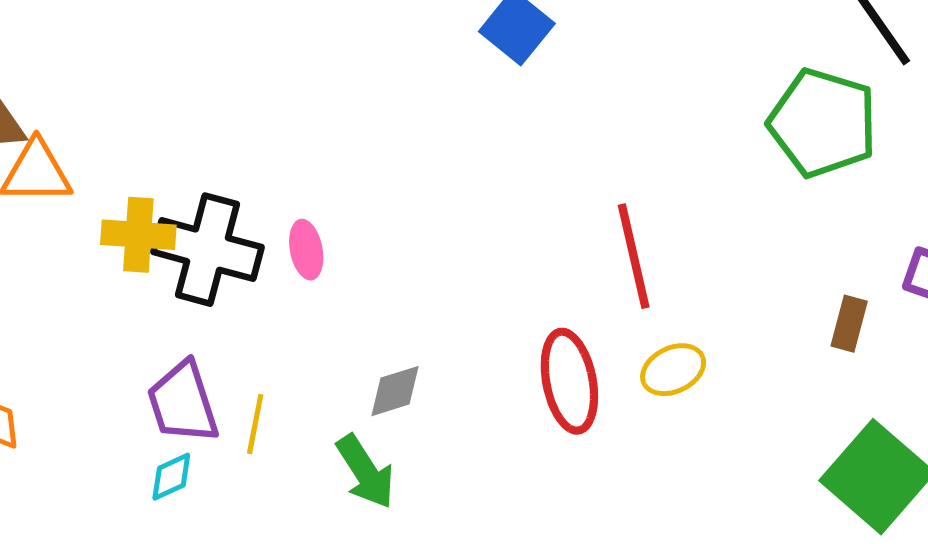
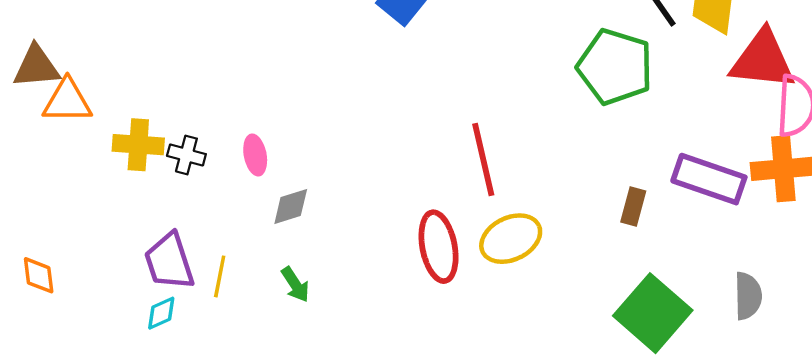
black cross: (207, 250) -> (186, 155), size x0.5
yellow ellipse: (673, 370) -> (511, 239), size x1.4
gray diamond: (395, 391) -> (291, 207), moved
green arrow: (365, 472) -> (295, 284), moved, size x0.7

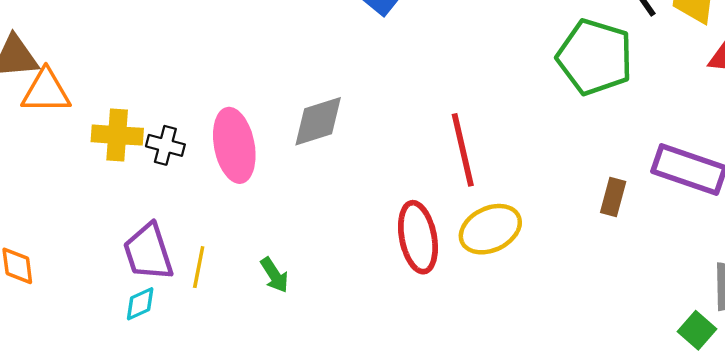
pink ellipse: (255, 155) -> (234, 145), size x1.8
gray diamond: (291, 207) -> (318, 121), moved, size x1.4
green square: (653, 313) -> (697, 330), moved, size x0.5

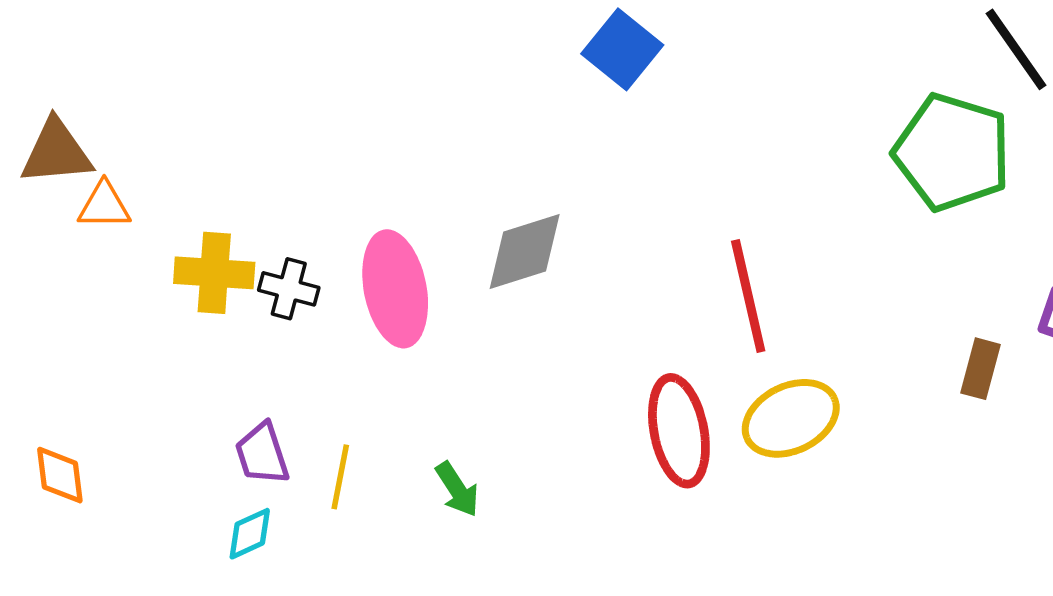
orange triangle: (46, 91) -> (104, 205), size x0.7
purple trapezoid: (148, 252) -> (262, 454), size x0.7

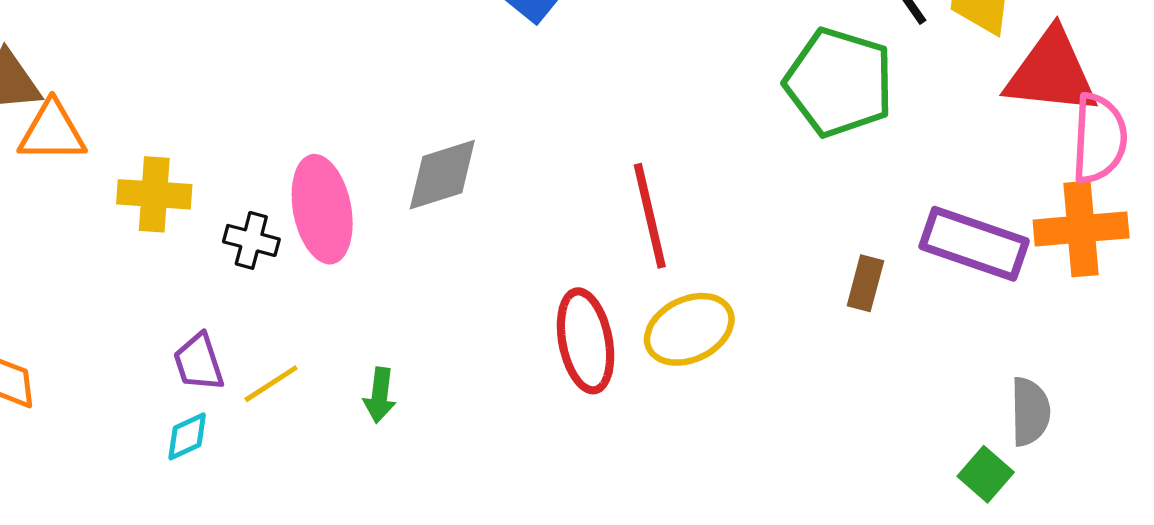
orange triangle: (104, 205) -> (52, 132), size x1.4
black cross: (289, 289) -> (251, 240), moved
yellow line: (340, 477) -> (271, 384), turned 46
green arrow: (457, 489) -> (380, 395), turned 40

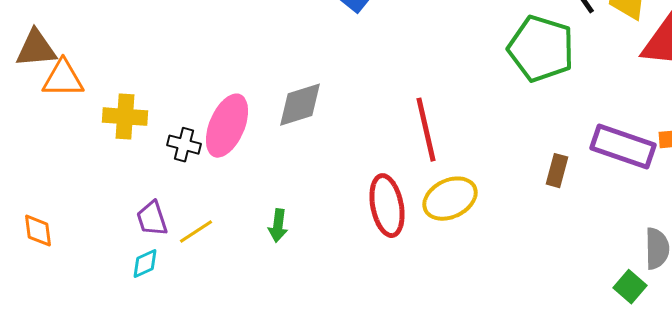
pink ellipse: (322, 209) -> (227, 126), turned 34
green arrow: (380, 395) -> (278, 226), moved

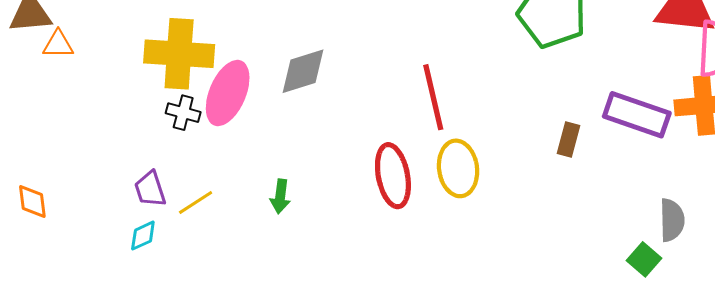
orange triangle: (63, 79) -> (58, 44), size x0.7
yellow cross: (125, 117) -> (179, 54), moved, size x1.5
yellow ellipse: (450, 199) -> (458, 168), turned -72

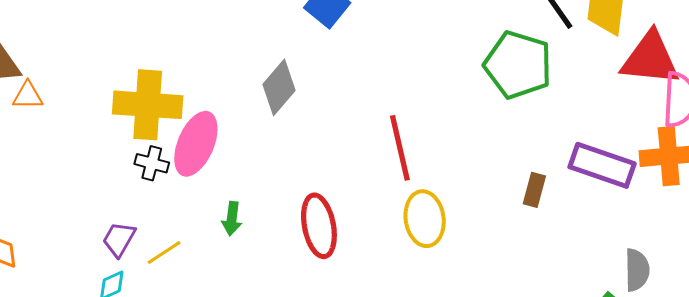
gray diamond: (303, 71) -> (279, 87), moved, turned -32
red ellipse: (393, 176) -> (319, 226), moved
purple trapezoid: (150, 189) -> (119, 239), turned 48
green arrow: (280, 196) -> (232, 219), moved

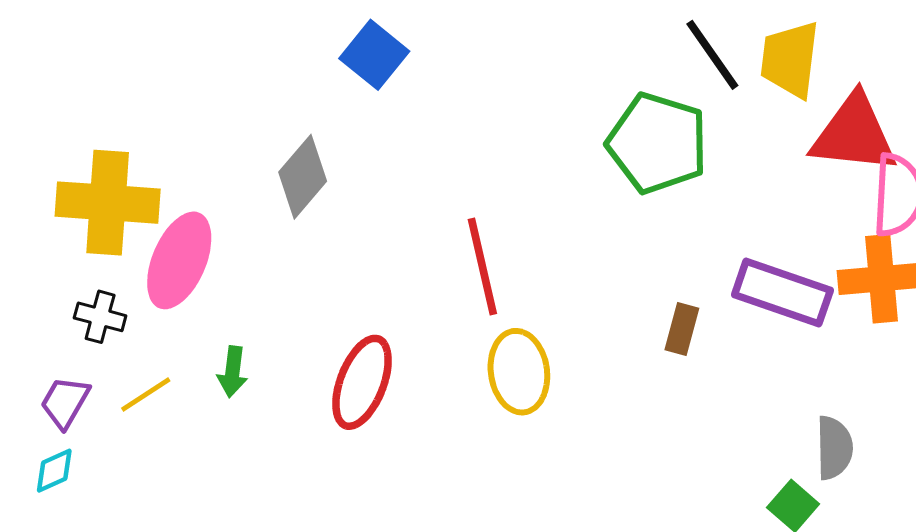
black cross: (152, 163) -> (100, 317), moved
red ellipse: (319, 226) -> (362, 382), turned 32
yellow line: (164, 253) -> (146, 395), moved

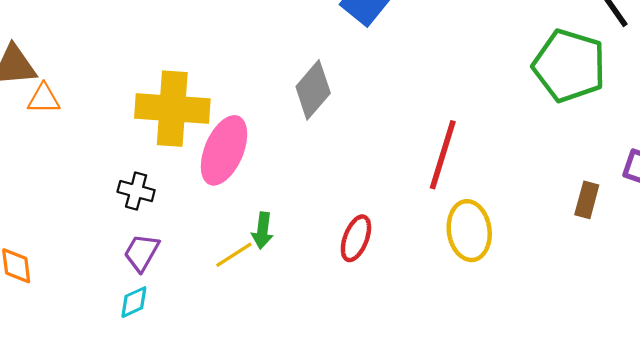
red line: (482, 267) -> (443, 155), turned 30
black cross: (100, 317) -> (136, 191), moved
red ellipse: (362, 382) -> (356, 238), size x0.7
yellow line: (146, 395) -> (234, 255), moved

